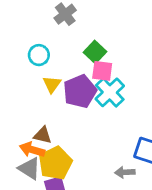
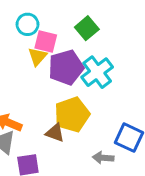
pink square: (102, 71) -> (46, 41), moved
brown triangle: (43, 135) -> (55, 133), moved
yellow pentagon: (55, 163) -> (72, 114), moved

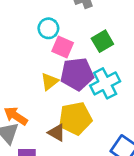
yellow triangle: (37, 57) -> (50, 81), moved

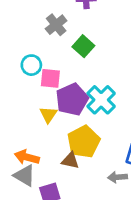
green square: (102, 41) -> (83, 46), moved

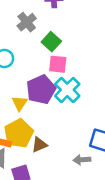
pink square: (50, 78) -> (58, 64), moved
yellow pentagon: (84, 142) -> (19, 133), moved
brown triangle: (70, 161) -> (39, 145), turned -35

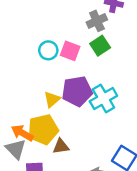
gray cross: (27, 22) -> (97, 21), moved
pink square: (58, 64) -> (70, 51), moved

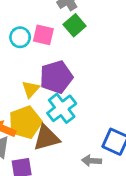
cyan cross: (103, 99) -> (62, 108), moved
brown triangle: (61, 146) -> (46, 138), size x1.5

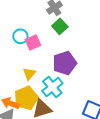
pink square: (43, 35) -> (33, 42), moved, turned -35
purple pentagon: (56, 77) -> (65, 63), moved

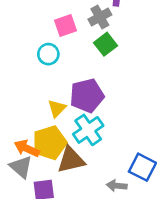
pink square: (33, 42) -> (66, 26), moved
purple pentagon: (65, 63) -> (87, 96), moved

